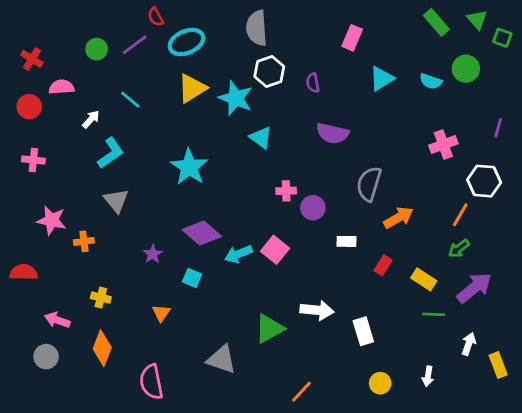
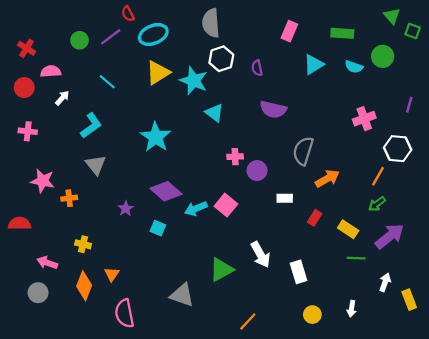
green rectangle: (436, 22) -> (342, 33), moved, turned -45
white arrow: (91, 119) -> (62, 98), moved
white arrow: (317, 310) -> (260, 255), turned 55
orange triangle: (161, 313) -> (112, 274), moved

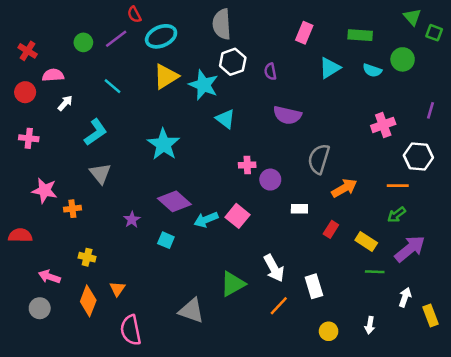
orange line: (378, 176) -> (398, 186), turned 60
orange line: (248, 321) -> (279, 306), moved

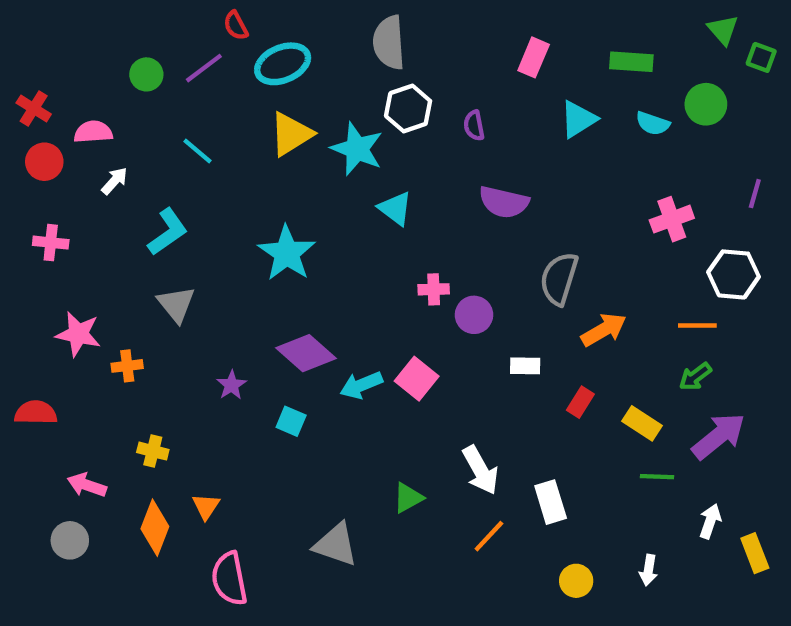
red cross: (28, 51) -> (34, 108), moved
green triangle: (233, 284) -> (408, 498), size x0.7

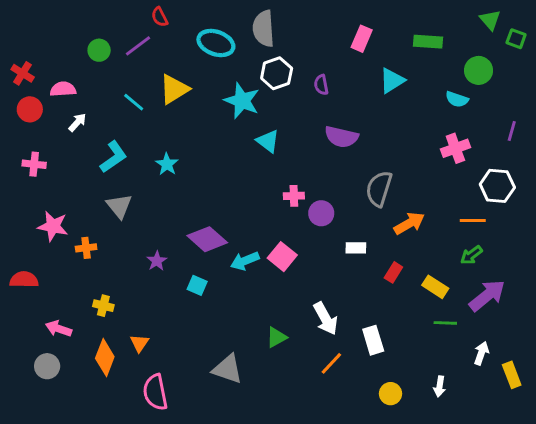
cyan ellipse: (283, 64) -> (216, 43), moved, turned 42
cyan semicircle: (653, 123) -> (457, 99), moved
yellow triangle: (291, 134) -> (174, 89), moved
cyan star: (287, 253) -> (167, 164), moved, size x0.6

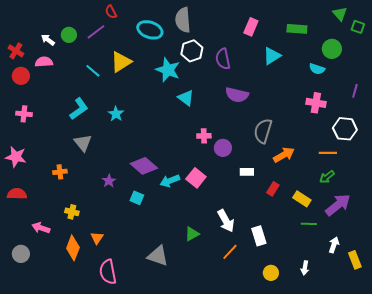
purple semicircle: (321, 85) -> (223, 59), size x1.5
white arrow: (77, 122) -> (48, 40), moved, turned -96
pink cross: (455, 148) -> (316, 103), turned 30
pink star: (53, 226) -> (16, 157), moved
gray circle: (47, 366) -> (21, 254), moved

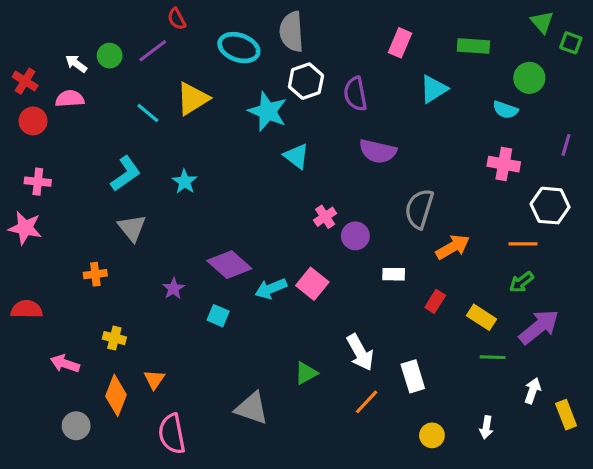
pink cross: (204, 136) -> (325, 217), turned -32
pink star: (16, 157) -> (25, 228), moved
gray circle: (21, 254) -> (76, 426), moved

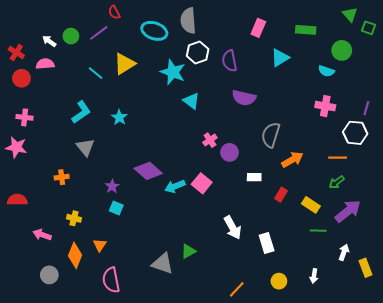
purple line: (566, 145) -> (366, 108), moved
cyan square: (218, 316) -> (116, 208), moved
green triangle: (306, 373) -> (188, 251), moved
orange line: (367, 402) -> (237, 289), moved

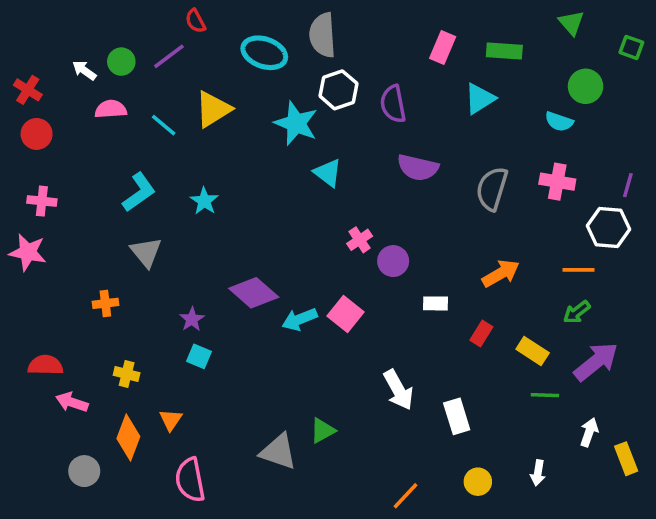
green triangle: (350, 14) -> (571, 23), moved
green rectangle: (306, 30) -> (504, 51), moved
pink semicircle: (45, 64) -> (111, 109), moved
gray semicircle: (271, 135) -> (492, 189), moved
red semicircle: (17, 200) -> (45, 365), moved

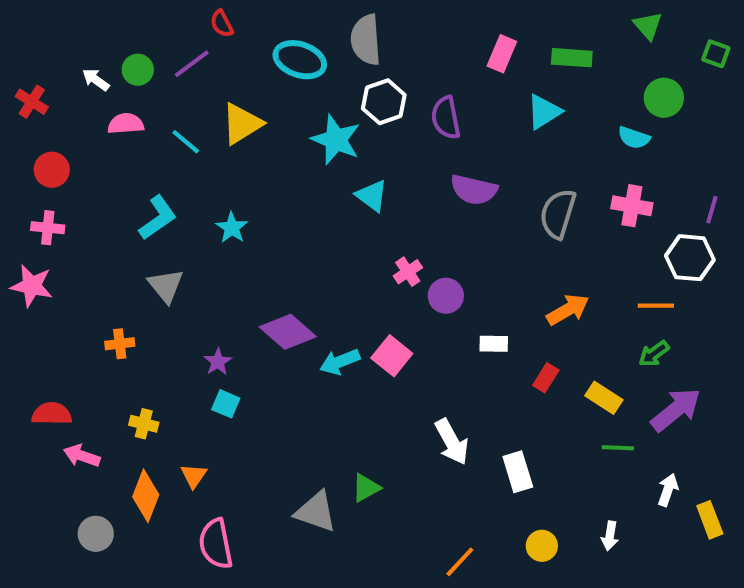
red circle: (37, 134) -> (52, 170), moved

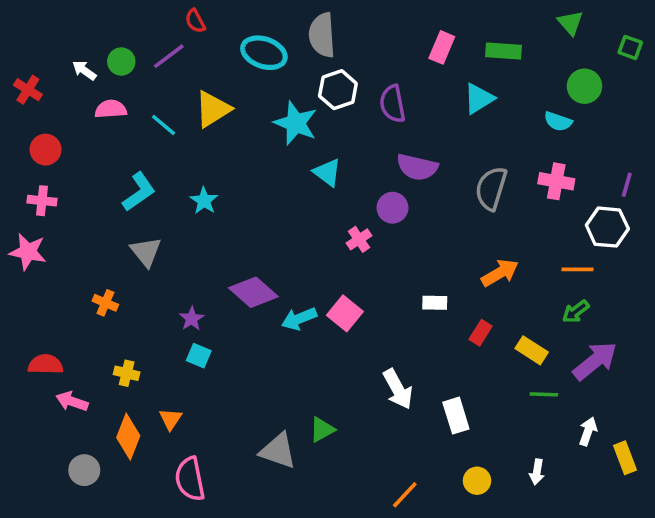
purple circle: (446, 296) -> (392, 208), moved
orange cross: (120, 344) -> (105, 303), turned 30

